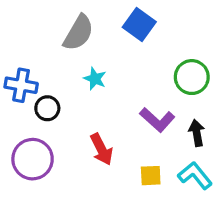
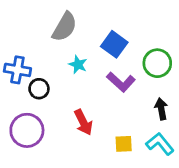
blue square: (139, 25) -> (114, 44), moved
purple L-shape: (157, 120) -> (121, 82), moved

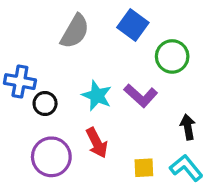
blue square: (114, 44) -> (133, 25), moved
green circle: (157, 63) -> (172, 56), moved
cyan star: (78, 65) -> (97, 96), moved, size x1.4
purple circle: (27, 130) -> (51, 157), moved

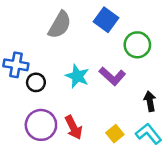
red arrow: (97, 143) -> (74, 127), moved
yellow square: (144, 168) -> (115, 134), turned -36

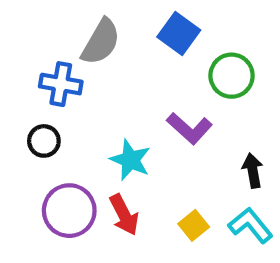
blue cross: (16, 65) -> (61, 84), moved
cyan star: (77, 76) -> (130, 160), moved
black circle: (36, 82) -> (44, 141), moved

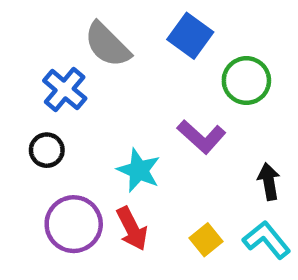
gray semicircle: (101, 42) -> (107, 45), turned 105
blue cross: (61, 84) -> (65, 90), turned 30

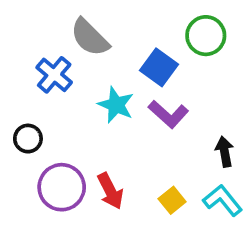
blue square: (190, 36) -> (159, 67), moved
green circle: (246, 81) -> (206, 36), moved
black circle: (47, 150) -> (28, 139), moved
cyan star: (139, 170) -> (116, 105), moved

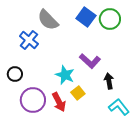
blue square: (159, 67) -> (86, 17), moved
cyan star: (116, 105) -> (65, 75), moved
black arrow: (225, 152) -> (109, 81), moved
yellow square: (172, 200) -> (78, 93), moved

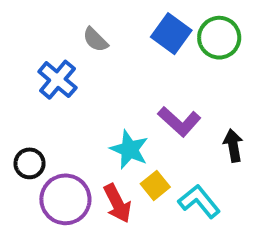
gray semicircle: (48, 20) -> (95, 40), size x0.6
black circle: (15, 74) -> (30, 163), moved
black arrow: (109, 81) -> (233, 145), moved
cyan L-shape: (119, 107) -> (199, 201), moved

